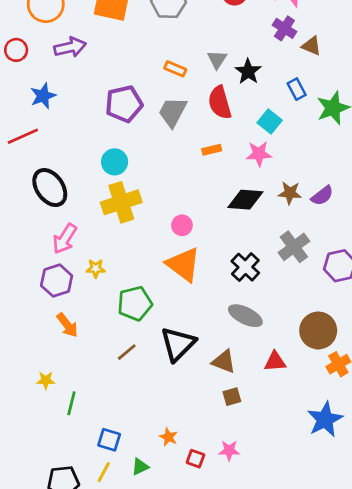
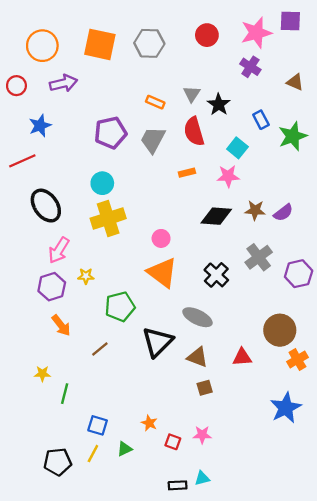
brown triangle: (311, 46) -> (295, 82), moved
gray ellipse: (245, 316) -> (198, 317), moved
brown line: (127, 352) -> (100, 349), moved

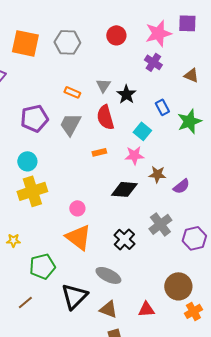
brown star: (255, 210) -> (157, 174), moved

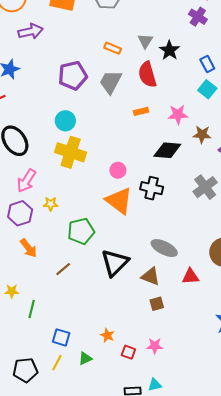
cyan square: (142, 131) -> (207, 89), moved
yellow cross: (32, 191) -> (71, 152), turned 36
black cross: (124, 239) -> (152, 188), moved, turned -30
gray ellipse: (108, 275) -> (164, 248), moved

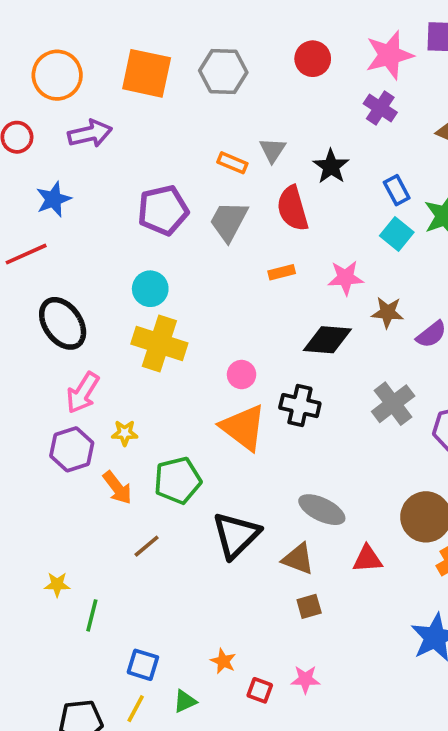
gray triangle: (145, 41) -> (273, 150), moved
orange arrow: (29, 248) -> (117, 488), moved

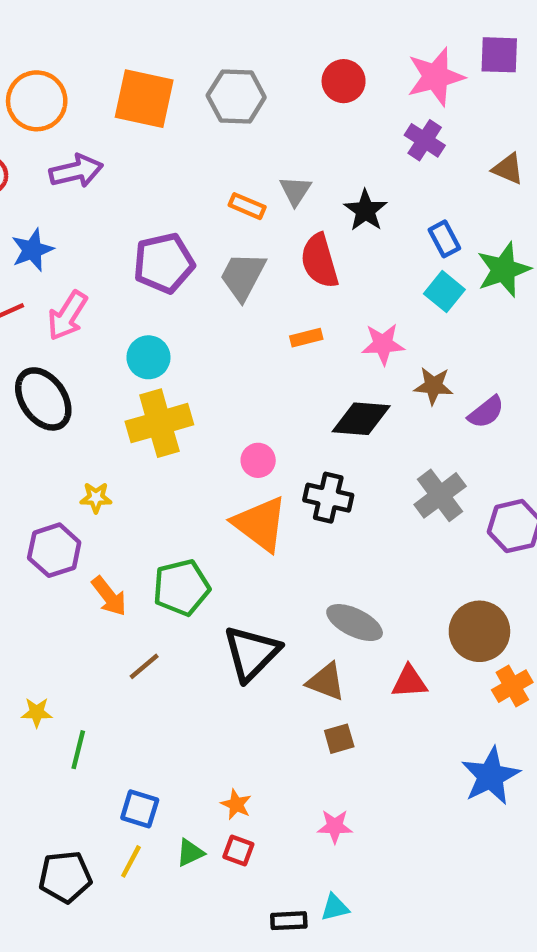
yellow cross: (159, 343) -> (159, 423), turned -34
pink arrow: (83, 393) -> (67, 316), moved
yellow star: (125, 433) -> (96, 498), moved
red square: (260, 690) -> (238, 851), moved

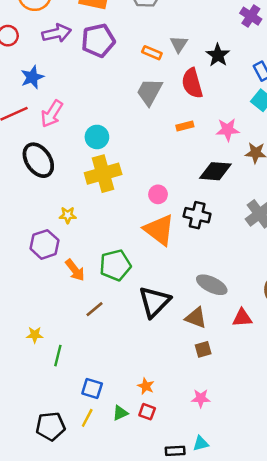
purple pentagon: (164, 263) -> (98, 41), moved

